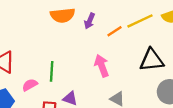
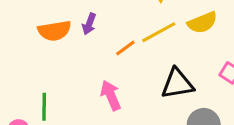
purple arrow: (90, 21) -> (89, 24), moved

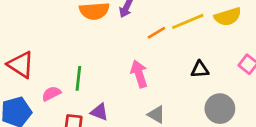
black triangle: (177, 84) -> (200, 69), size x0.6

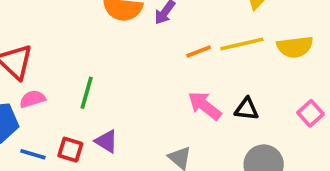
pink arrow: (139, 74) -> (205, 106), moved, turned -44
pink semicircle: (51, 94) -> (32, 99), moved

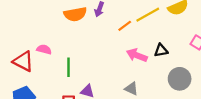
pink semicircle: (32, 99) -> (44, 49), moved, turned 48

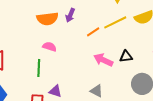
pink semicircle: (44, 49) -> (49, 47), moved

